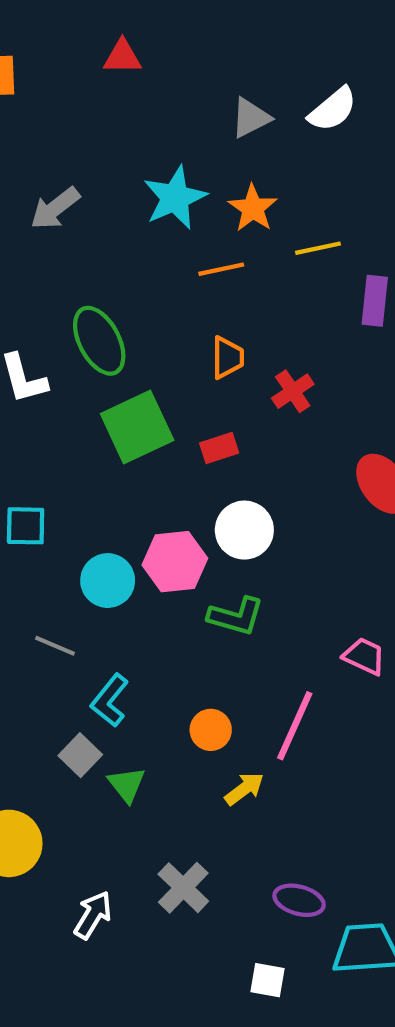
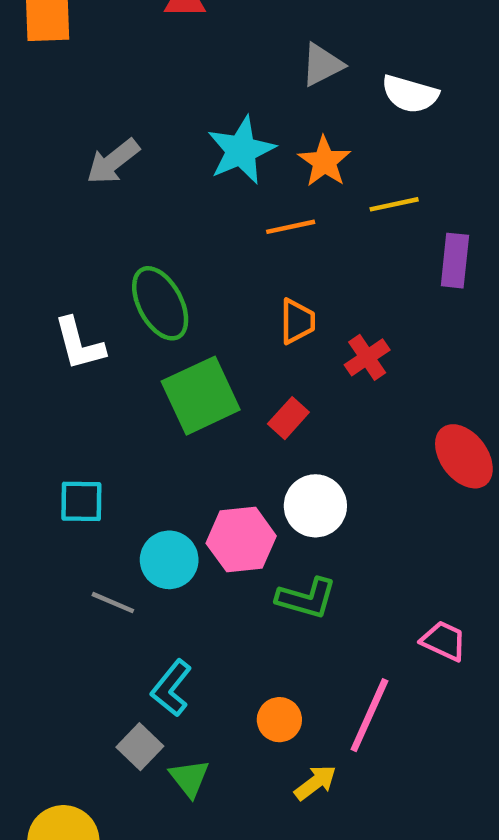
white semicircle: (333, 109) -> (410, 94), moved, turned 56
red rectangle: (219, 448) -> (288, 418), turned -30
gray line: (55, 646) -> (113, 603), moved

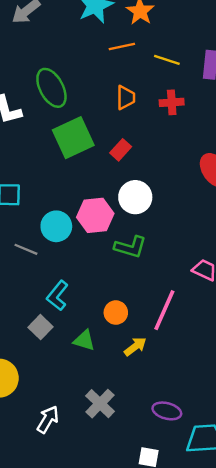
yellow line: (394, 204) -> (167, 60), moved, turned 30
red cross: (367, 357) -> (172, 102), moved, turned 30
green triangle: (189, 778) -> (84, 340), moved, turned -35

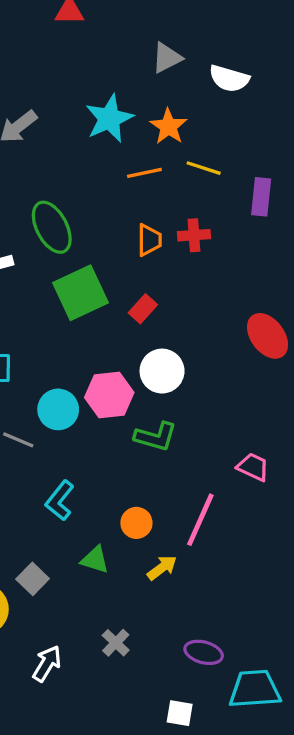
yellow line: (167, 60) -> (204, 168), moved
red cross: (172, 102) -> (194, 235), moved
gray square: (41, 327) -> (33, 579), moved
gray cross: (100, 404) -> (116, 643), size x0.7

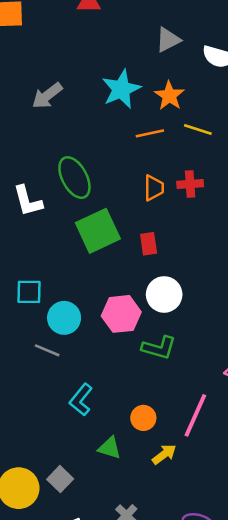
red rectangle: (143, 309) -> (149, 244), turned -50
cyan circle: (58, 409) -> (64, 318), moved
gray square: (33, 579) -> (60, 479), moved

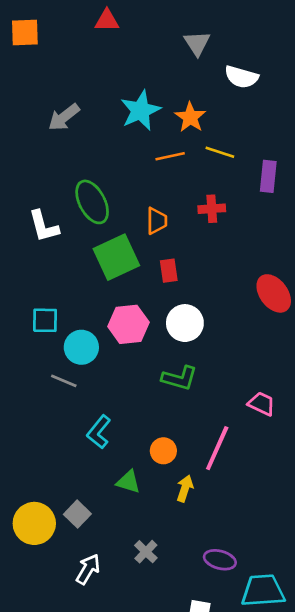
gray triangle: (168, 40) -> (197, 43), moved, turned -36
orange trapezoid: (154, 188) -> (157, 221), moved
pink hexagon: (121, 314) -> (128, 324), moved
yellow arrow: (164, 454) -> (185, 488), turned -35

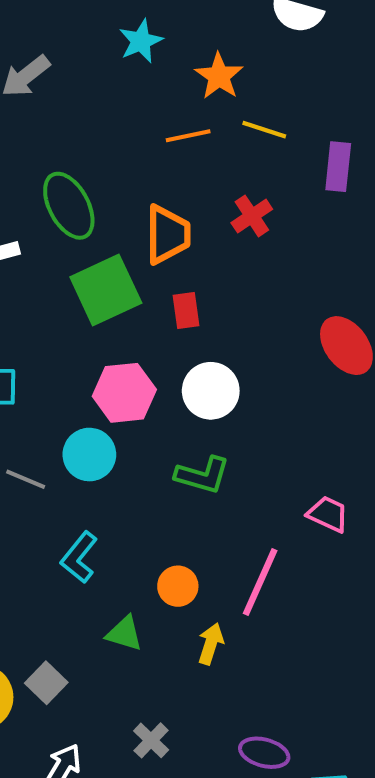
cyan star: (141, 111) -> (141, 41), moved, size x0.7
red cross: (212, 209) -> (252, 216), turned -30
orange trapezoid: (157, 221) -> (168, 234), size x1.4
cyan circle: (81, 347) -> (89, 455), moved

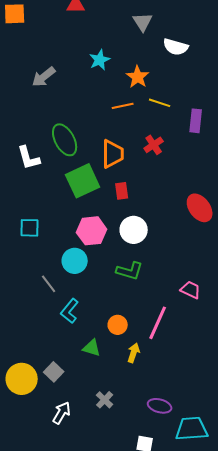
gray line: (26, 479) -> (49, 284), moved, turned 30

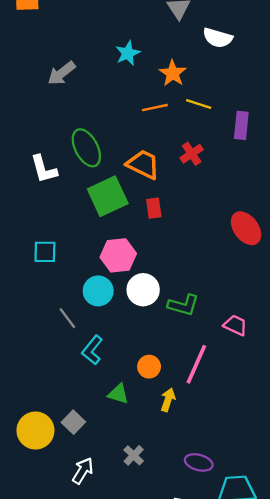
orange trapezoid: (113, 154) -> (143, 164), turned -64
white circle: (134, 230) -> (143, 290), moved
green L-shape: (130, 271) -> (183, 305), moved

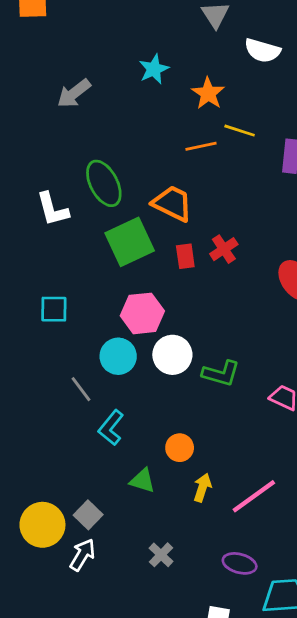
orange line: (155, 108) -> (201, 146), moved
red cross: (192, 154) -> (224, 249), moved
pink line: (196, 364) -> (254, 496), moved, turned 30
white arrow: (83, 471) -> (82, 555), moved

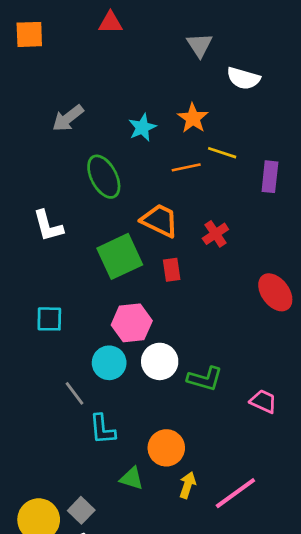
cyan star: (154, 69) -> (142, 127), moved
green ellipse: (104, 183) -> (104, 177), moved
red cross: (224, 249) -> (215, 234), moved
cyan L-shape: (111, 428) -> (102, 429), turned -44
orange circle: (180, 448) -> (166, 448), size x1.4

